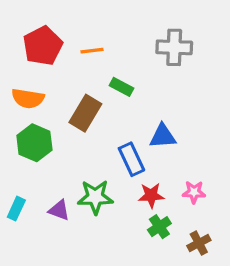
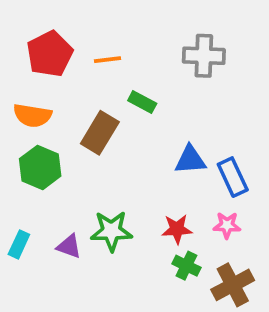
blue rectangle: (131, 159) -> (233, 177), moved
green cross: (159, 227) -> (186, 266), turned -30
brown cross: (199, 243) -> (233, 285), size x1.5

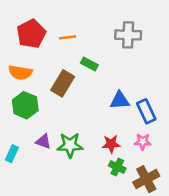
purple triangle: (69, 246) -> (43, 142), moved

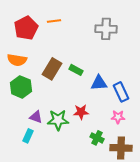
orange line: (68, 37) -> (54, 21), moved
green rectangle: (89, 64) -> (76, 70), moved
red star: (111, 144) -> (81, 112), moved
cyan rectangle: (12, 154) -> (28, 136), moved
brown cross: (146, 179) -> (121, 148), turned 30

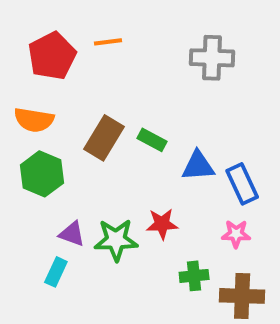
green cross: (97, 138) -> (194, 276), turned -32

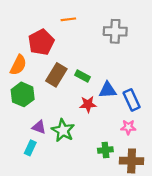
orange line: (108, 42) -> (68, 19), moved
red pentagon: (52, 56) -> (41, 42), moved
orange semicircle: (34, 120) -> (18, 65), turned -72
red star: (162, 224) -> (88, 104), moved
green star: (116, 240) -> (63, 130), turned 30

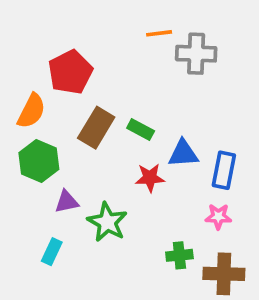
orange line: (68, 19) -> (159, 33), moved
blue rectangle: (132, 100) -> (224, 170), turned 36
purple triangle: (39, 127) -> (67, 202), moved, turned -32

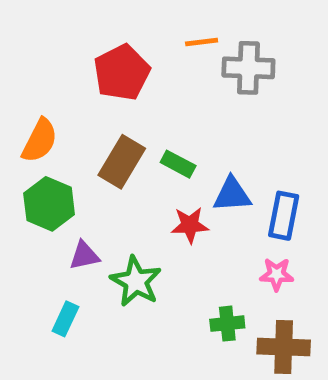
red pentagon: (70, 72) -> (122, 73), moved

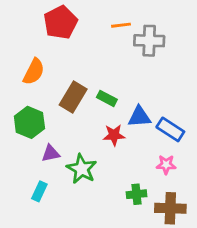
red pentagon: (122, 73) -> (60, 22), moved
orange semicircle: (40, 141) -> (34, 72), moved
blue rectangle: (284, 216) -> (170, 129), turned -68

